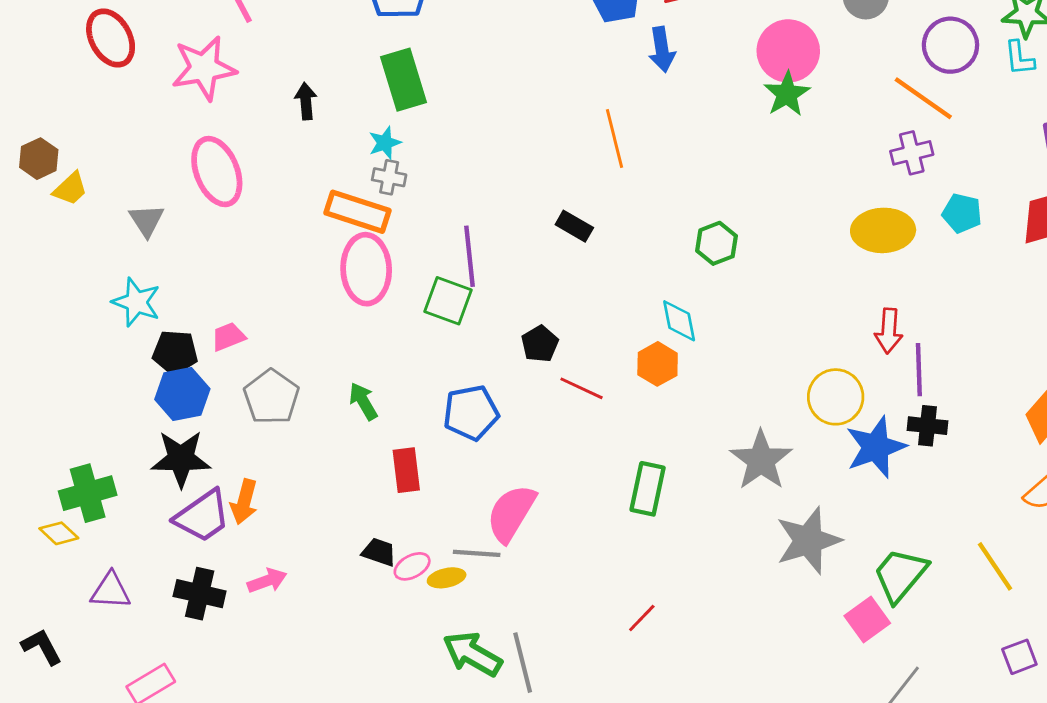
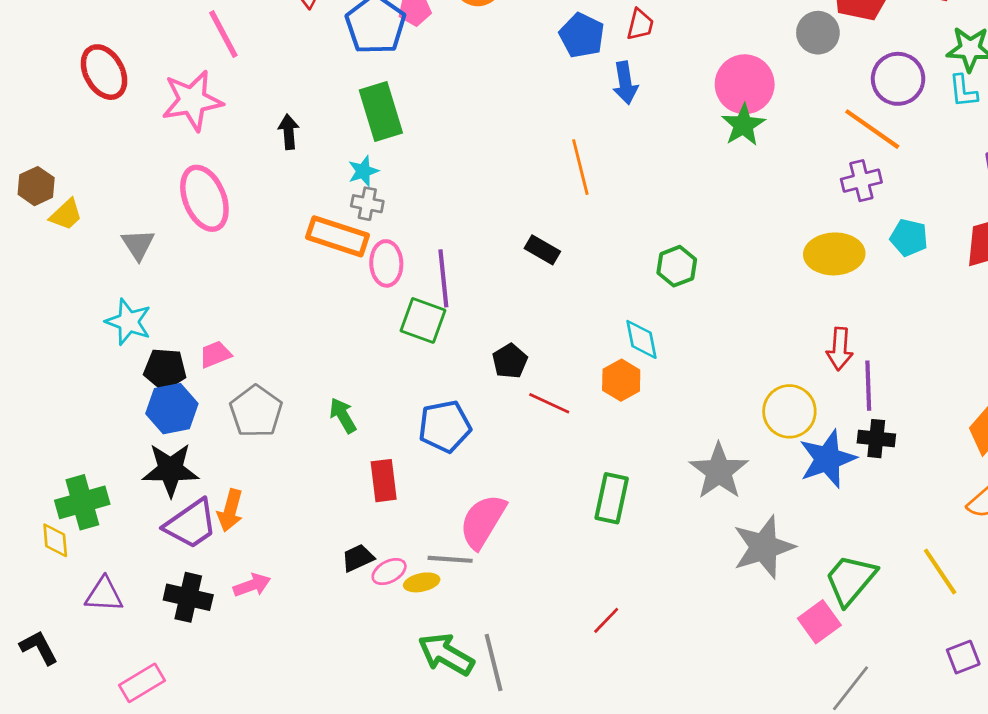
pink ellipse: (366, 269) -> (386, 263), moved, size x0.7
yellow diamond: (59, 533) -> (55, 540), turned 42
black trapezoid: (379, 552) -> (358, 558), turned -44

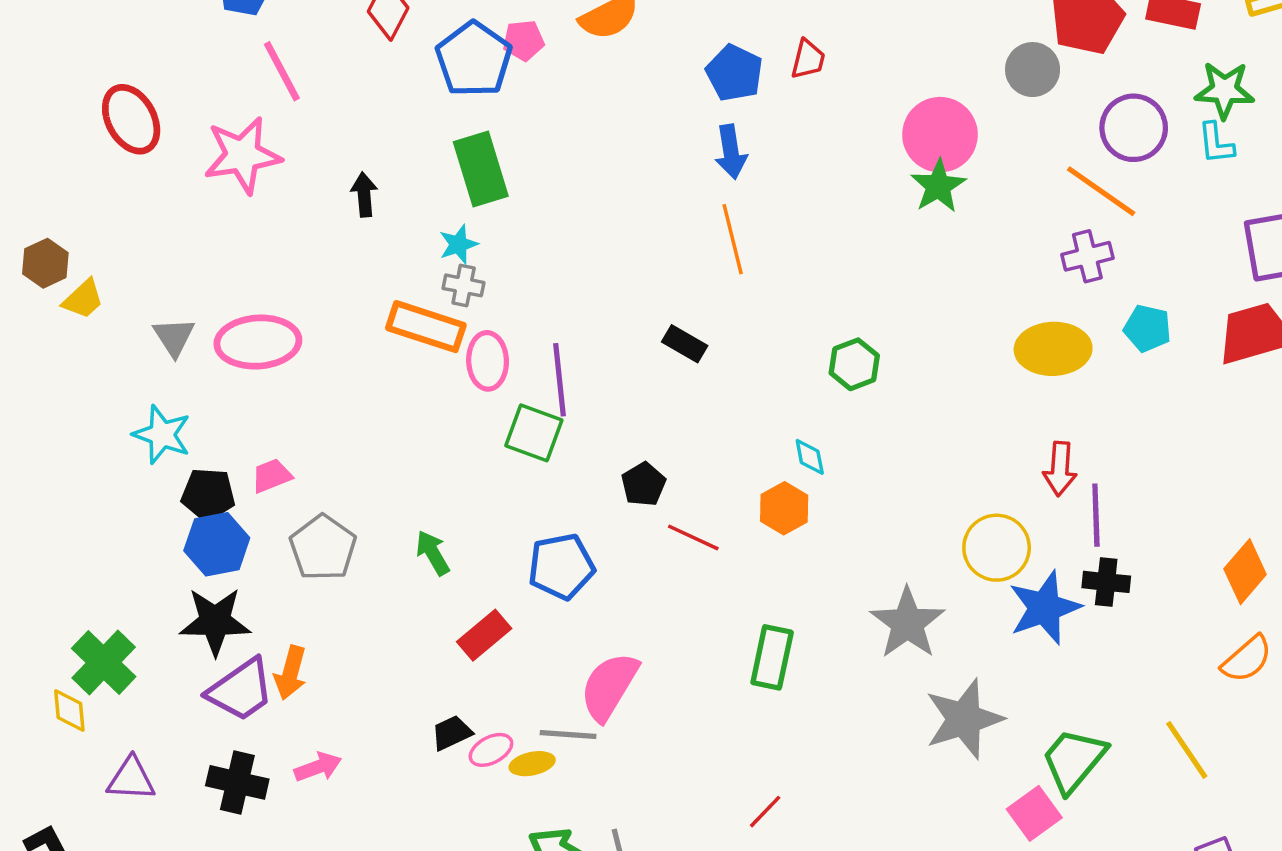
blue arrow: (625, 83) -> (731, 152), moved
pink ellipse: (204, 198) -> (258, 342), moved, turned -72
cyan diamond: (641, 339) -> (810, 457), size x0.7
red rectangle: (384, 481) -> (484, 635), turned 57
green cross: (82, 502) -> (104, 663), turned -30

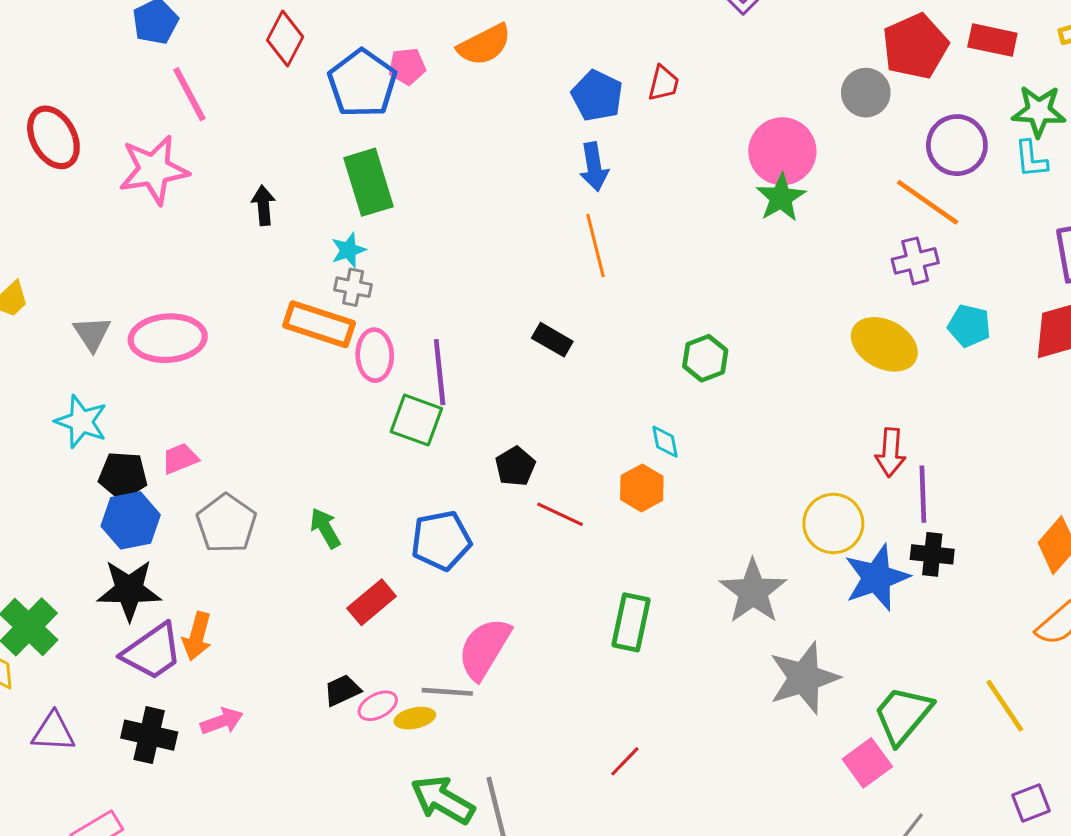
yellow ellipse: (1053, 349) -> (884, 344), turned 30

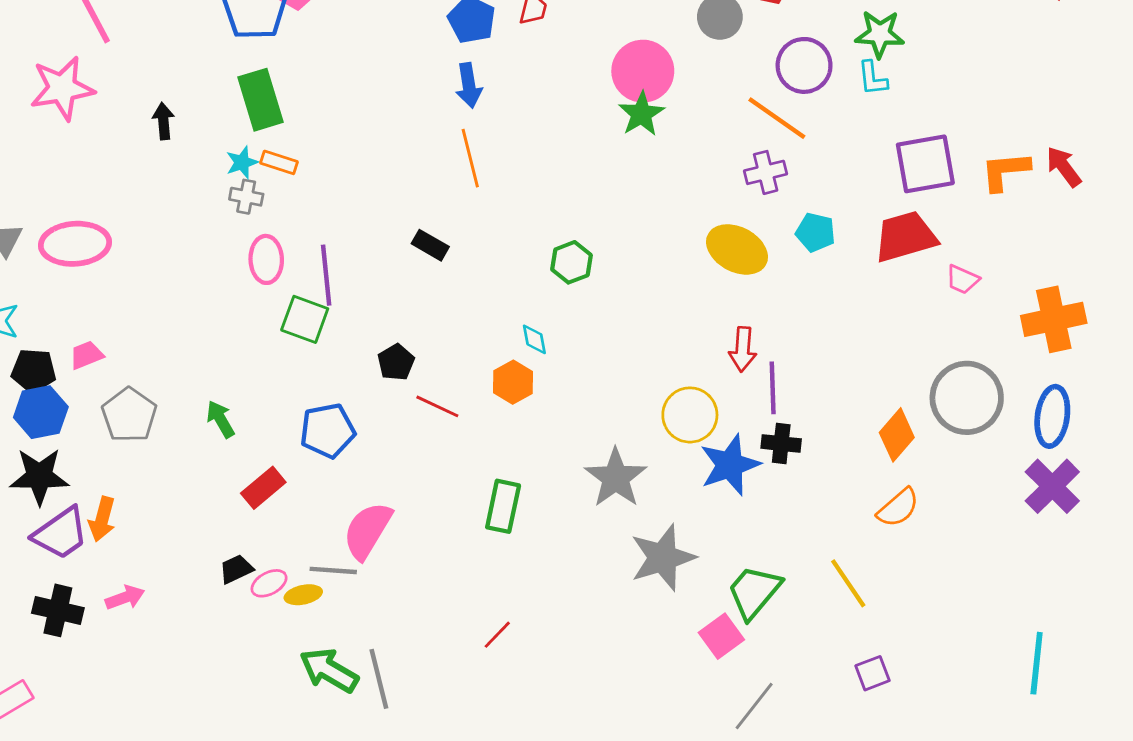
orange rectangle: (319, 324) -> (279, 162), moved, size x0.6

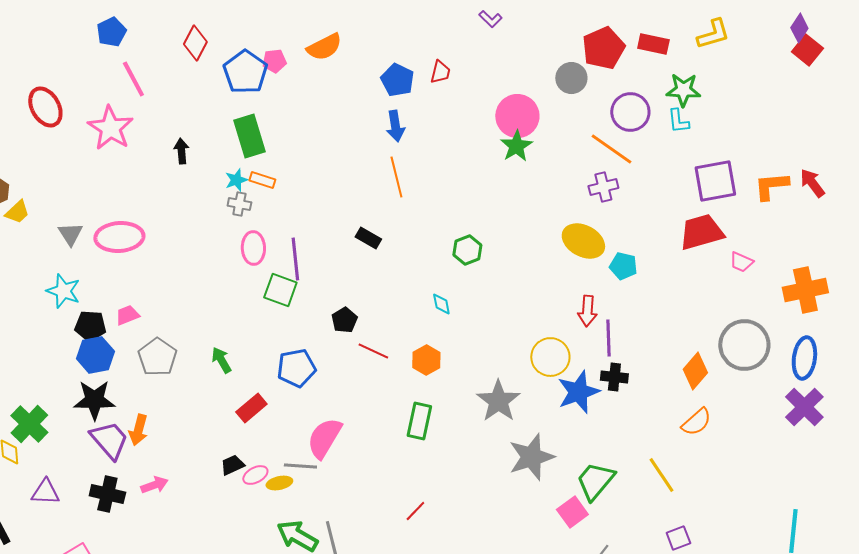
pink star: (62, 88) -> (110, 128), turned -30
cyan pentagon: (815, 232) -> (623, 266), moved
orange hexagon: (513, 382) -> (426, 360), moved
purple trapezoid: (61, 533) -> (109, 440), turned -96

